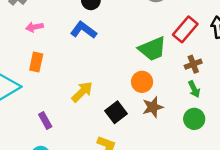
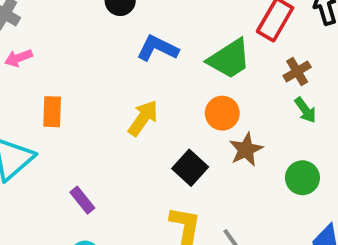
pink arrow: (34, 27) -> (19, 58), moved
blue L-shape: (84, 30) -> (158, 48), moved
yellow arrow: (82, 92) -> (143, 118), moved
green circle: (194, 119) -> (302, 178), moved

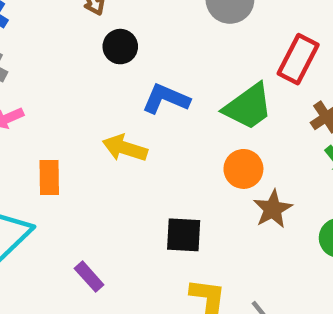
yellow arrow: (143, 118) -> (125, 148), moved, turned -105
black square: (190, 168) -> (184, 235), moved, turned -36

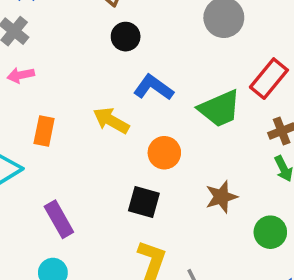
orange circle: (243, 169) -> (164, 153), moved
purple rectangle: (89, 277) -> (59, 219), size x1.4

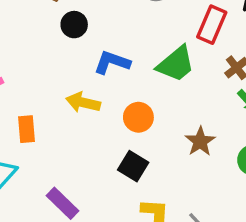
black square: (144, 202) -> (133, 166), turned 32

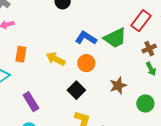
blue L-shape: (112, 62) -> (86, 38), moved
yellow arrow: (83, 102) -> (56, 59), moved

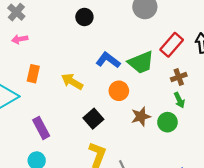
orange circle: (86, 63) -> (119, 91), moved
green circle: (145, 103) -> (167, 122), moved

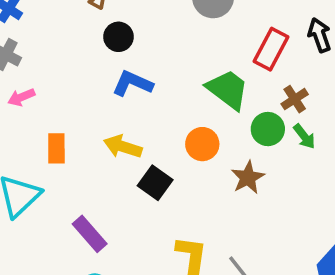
blue L-shape: (108, 60) -> (132, 83), moved
green trapezoid: (141, 62) -> (228, 90), turned -108
black square: (93, 119) -> (155, 183), moved
green circle: (167, 122) -> (268, 129), moved

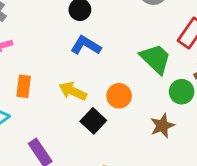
orange circle: (202, 144) -> (119, 96), moved

